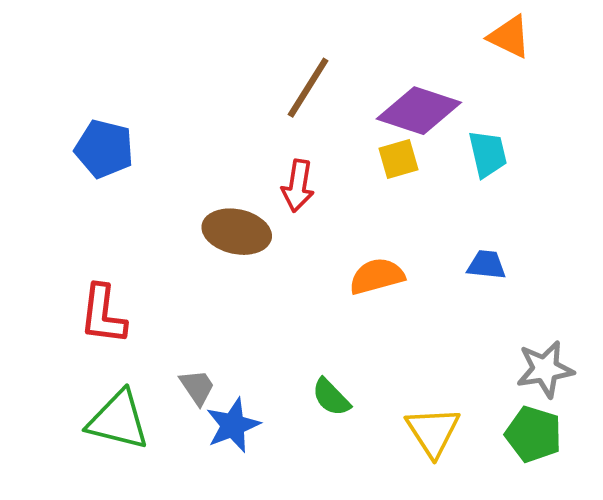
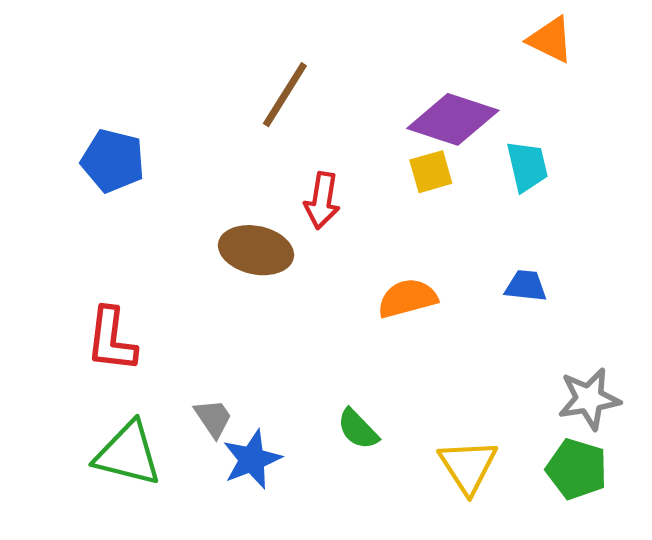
brown line: (308, 88) -> (285, 95), moved

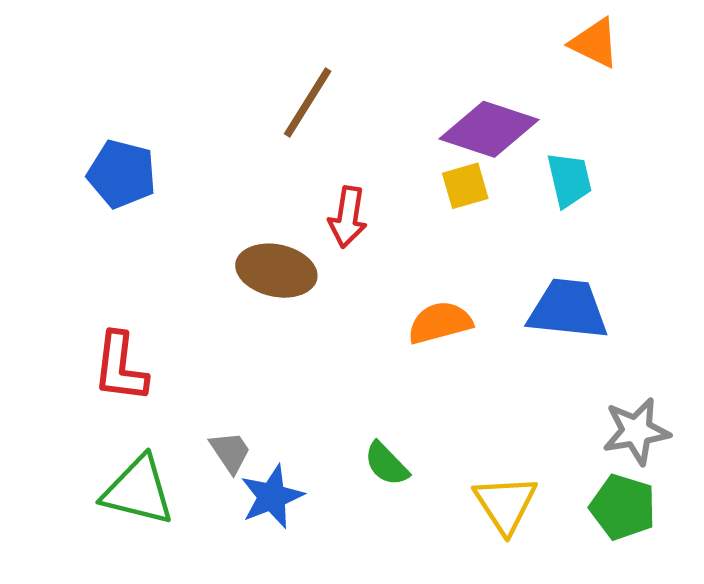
blue trapezoid: (526, 286) -> (568, 309), size x1.8

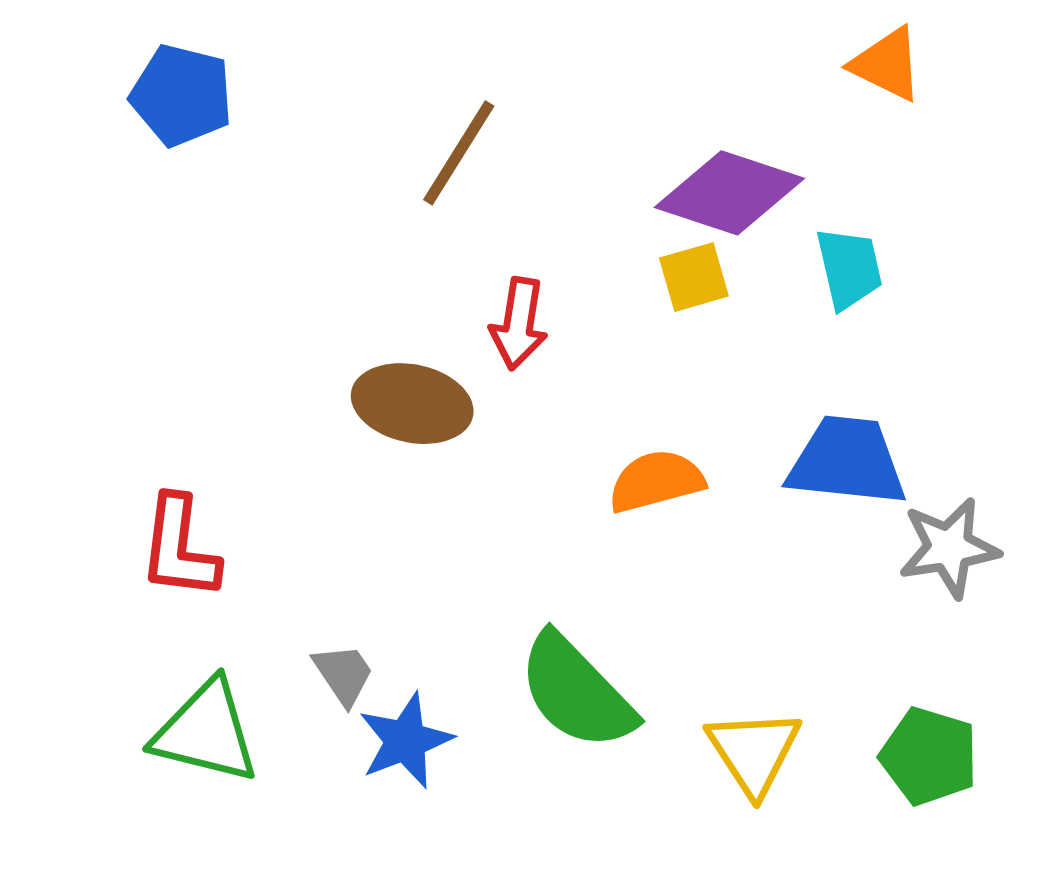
blue pentagon: (122, 174) -> (182, 95), moved
gray star: (636, 431) -> (949, 548), moved
green semicircle: (386, 464) -> (576, 692), size x1.8

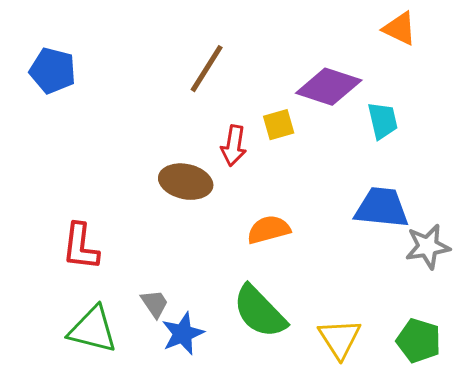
blue pentagon: (182, 95) -> (53, 71), moved
yellow square: (694, 277) -> (279, 125), moved
orange semicircle: (656, 481) -> (269, 230), moved

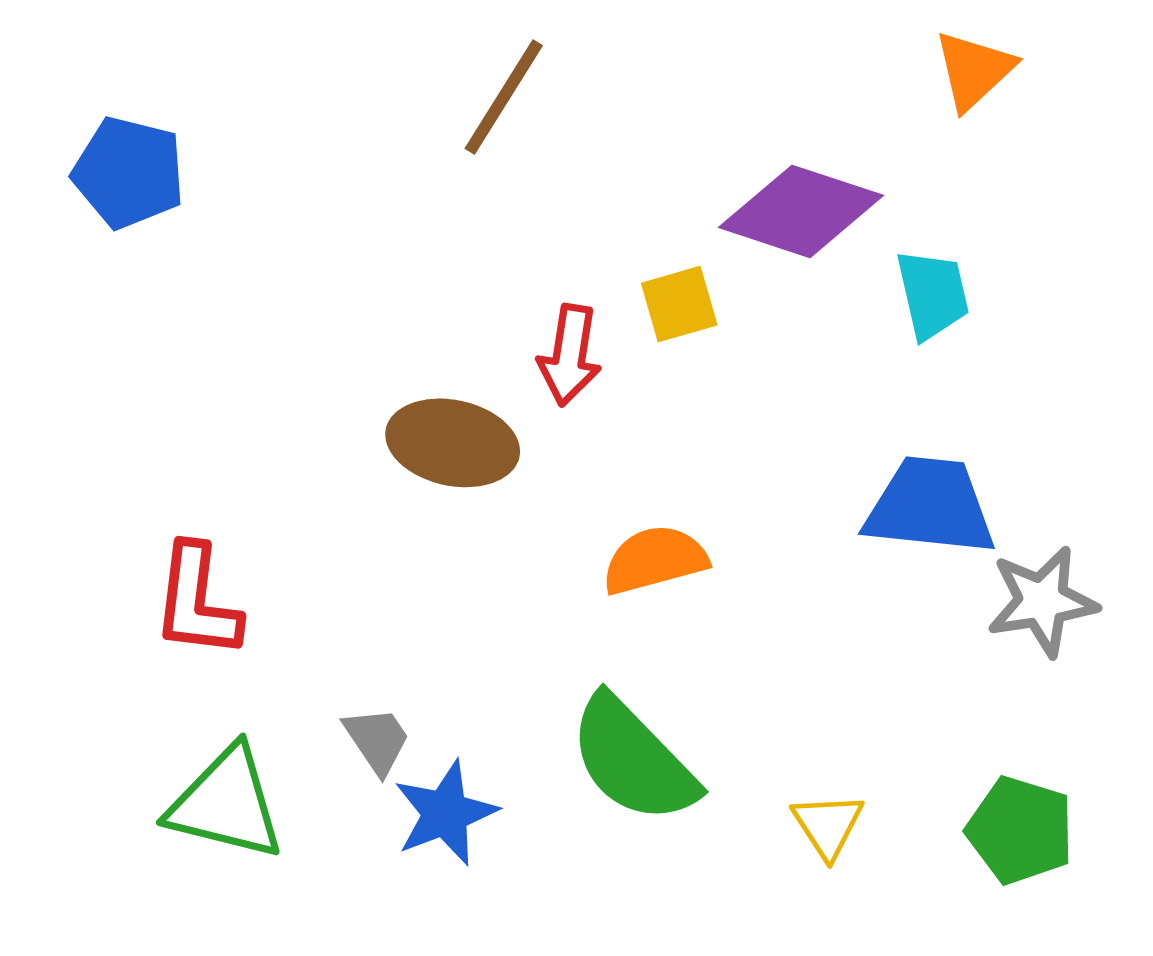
orange triangle: (400, 29) -> (974, 70), turned 51
brown line: (207, 69) -> (504, 97), moved
yellow triangle: (340, 339) -> (828, 825), size x0.7

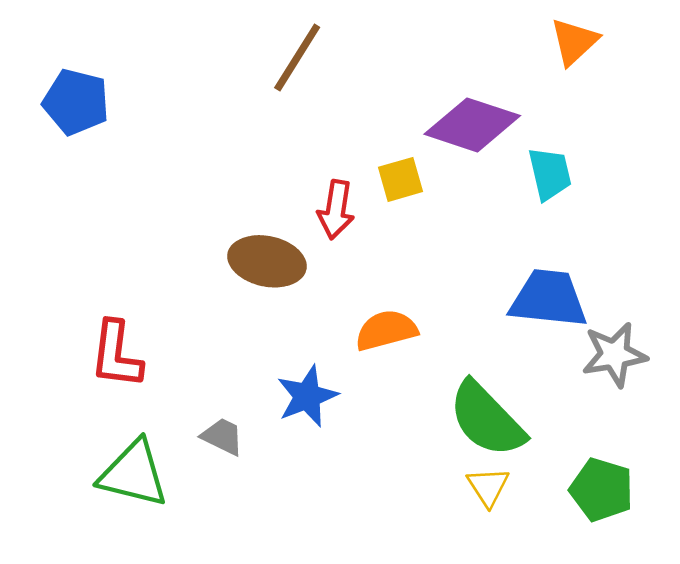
gray trapezoid: (377, 740) -> (222, 436), turned -30
green semicircle: (633, 760) -> (487, 419), moved
blue star: (445, 813) -> (307, 396), moved

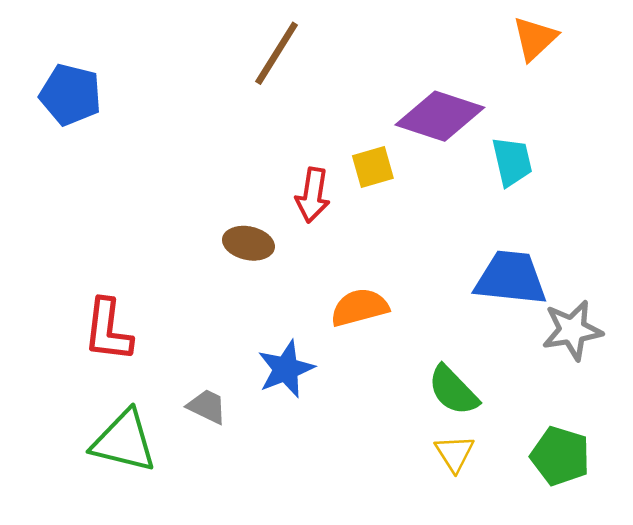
brown ellipse: (267, 261) -> (248, 243), size x0.7
green semicircle: (487, 419) -> (453, 390), size x0.7

